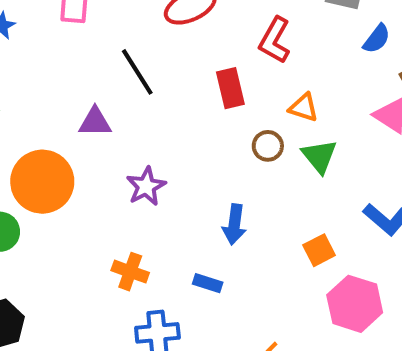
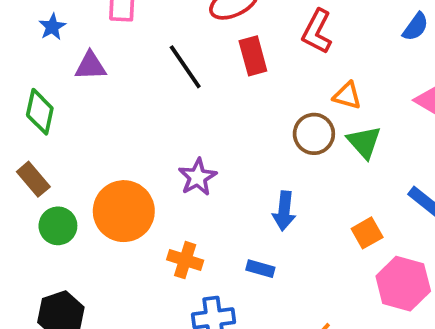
red rectangle: (230, 88) -> (253, 56), moved
purple triangle: (95, 122) -> (91, 66), moved
brown circle: (268, 146) -> (314, 134), size x1.4
orange circle: (42, 182) -> (124, 211), moved

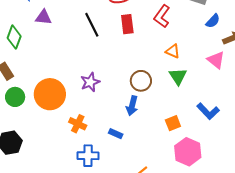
brown circle: (314, 134) -> (141, 81), moved

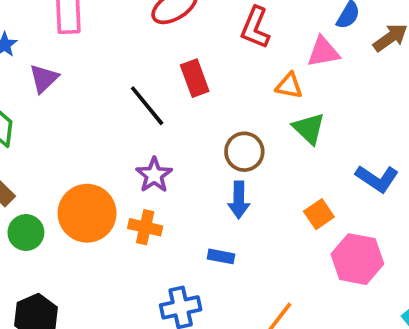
purple triangle: (43, 17) -> (44, 78), turned -36
red rectangle: (127, 24) -> (195, 78), moved
black line: (92, 25) -> (147, 106), moved
pink triangle: (216, 60) -> (323, 52), moved, turned -36
orange cross: (78, 124) -> (145, 227), moved

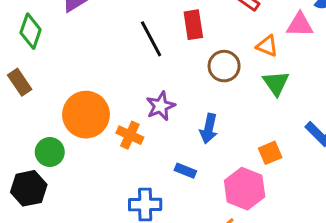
brown circle: (244, 152) -> (224, 66), moved
purple star: (154, 175) -> (161, 106), moved
green circle: (26, 233) -> (50, 152), moved
pink hexagon: (357, 259) -> (245, 189), moved

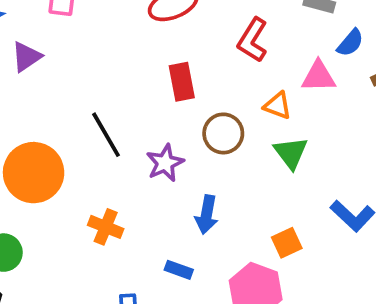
black line: (151, 39) -> (106, 135), moved
purple star: (161, 106) -> (165, 163), moved
orange circle: (86, 115) -> (34, 173), moved

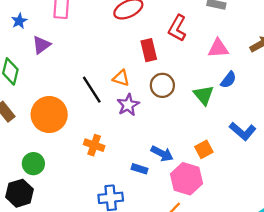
blue semicircle: (350, 43) -> (228, 80), moved
red rectangle: (182, 82) -> (149, 50), moved
orange triangle: (278, 106) -> (121, 78), moved
blue arrow: (207, 215) -> (162, 154), moved, turned -70

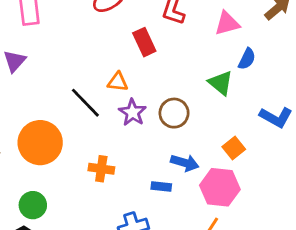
brown circle: (162, 85) -> (174, 113), moved

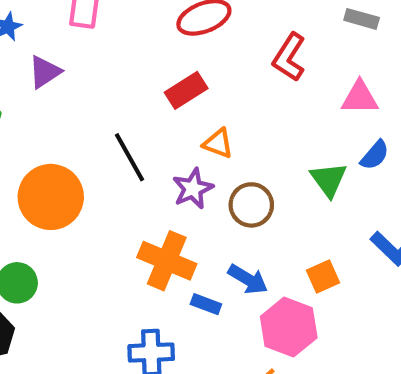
red rectangle: (144, 42) -> (186, 90), moved, turned 68
orange triangle: (118, 82) -> (218, 143), moved
orange cross: (101, 169) -> (167, 261), moved, size x1.5

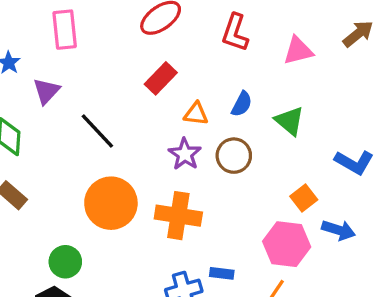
blue semicircle: (375, 155) -> (242, 104), moved
black line: (130, 157) -> (97, 131), moved
orange circle: (51, 197) -> (111, 203), moved
blue arrow: (248, 279) -> (339, 230), moved
blue rectangle: (206, 304) -> (222, 273), moved

